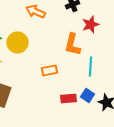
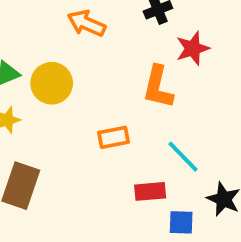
cyan line: (90, 66) -> (183, 157), moved, turned -48
blue square: (88, 95) -> (181, 222), moved, turned -32

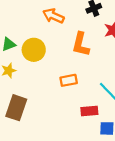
orange L-shape: (158, 87) -> (81, 44), moved

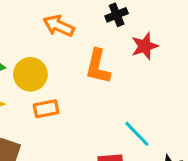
orange rectangle: (69, 80) -> (46, 109), moved

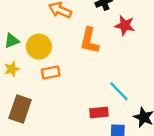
red star: (145, 46) -> (125, 25), turned 30

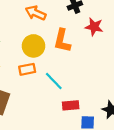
yellow circle: (39, 47) -> (33, 46), moved
cyan line: (119, 91) -> (54, 81), moved

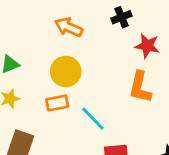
orange L-shape: (62, 41) -> (140, 87), moved

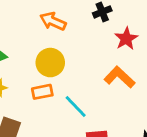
red star: (147, 46) -> (126, 39), turned 30
orange L-shape: (140, 87) -> (120, 77), turned 120

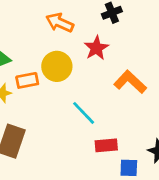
red star: (126, 39) -> (96, 48), moved
orange rectangle: (42, 92) -> (27, 80), moved

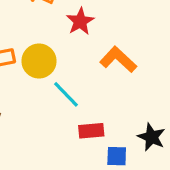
yellow circle: (57, 66) -> (39, 61), moved

